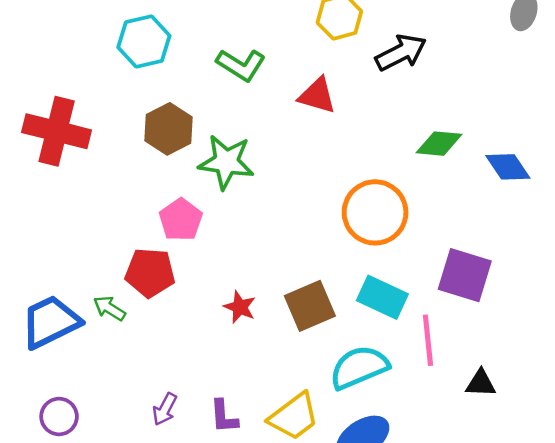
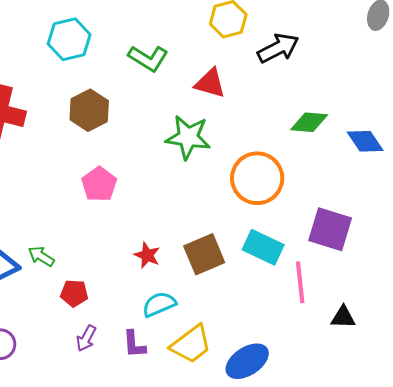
green star: (226, 162) -> (188, 137), moved
red pentagon: (150, 273) -> (74, 293), moved, size x0.7
cyan semicircle: (359, 367) -> (159, 304), moved, size x0.7

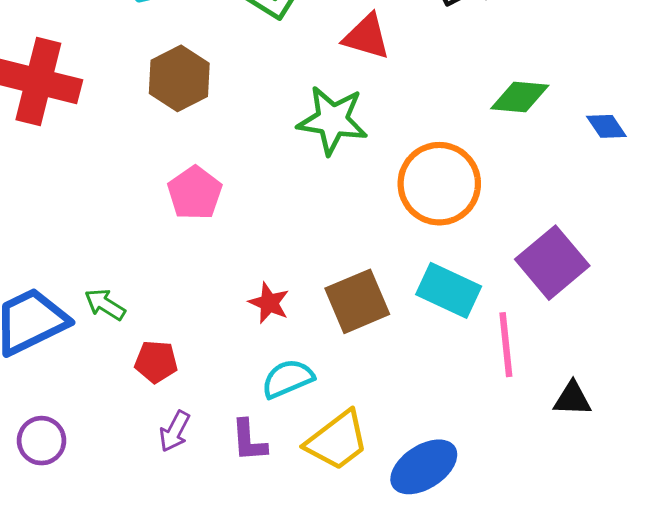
blue diamond: (365, 141) -> (606, 126), size x0.7
purple square: (330, 229) -> (552, 263), turned 33

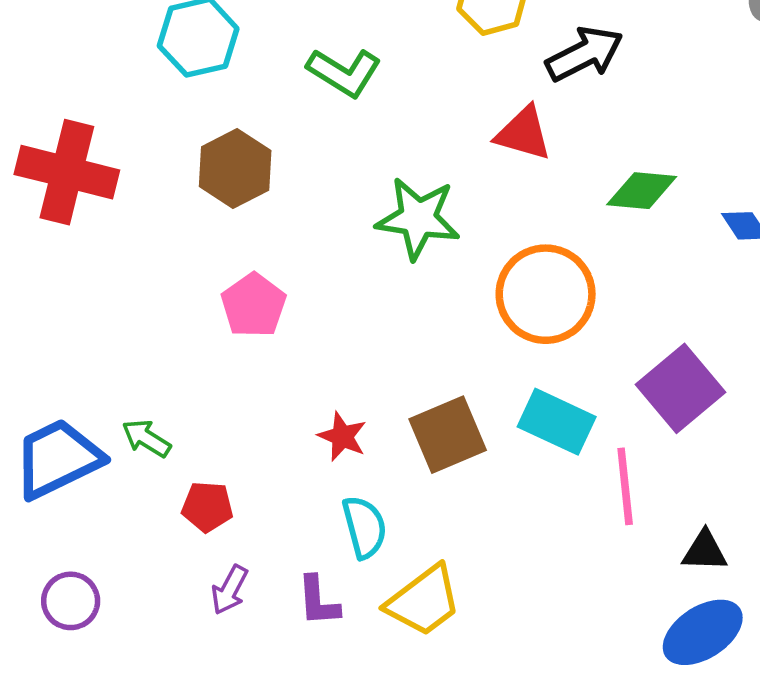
red triangle: (367, 37) -> (523, 133), moved
cyan semicircle: (288, 379) -> (364, 527), turned 98
blue ellipse: (424, 467) -> (703, 632), moved

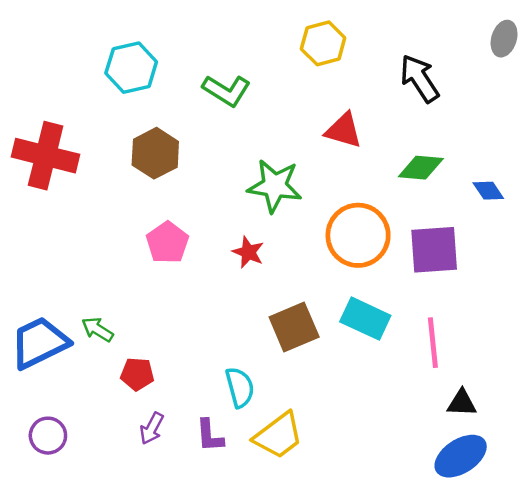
black arrow: (584, 54) -> (420, 78), moved, turned -96
purple square: (681, 388) -> (434, 250), moved, turned 36
red star: (342, 436) -> (248, 252), moved
pink line: (625, 486) -> (433, 343), moved

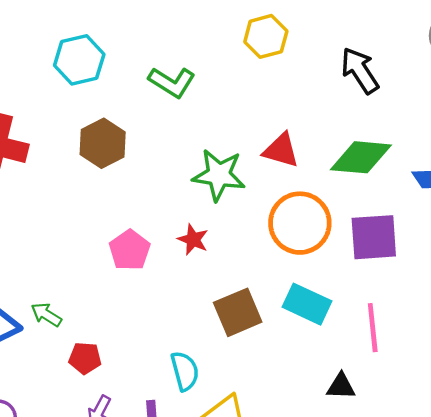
red triangle: (344, 130) -> (281, 150), moved
green diamond: (421, 168) -> (361, 157), size x1.4
pink pentagon: (167, 243) -> (130, 250), moved
black triangle: (462, 403) -> (341, 386), moved

